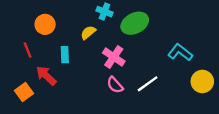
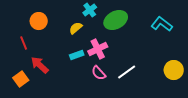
cyan cross: (104, 12) -> (90, 10), turned 32
cyan L-shape: (180, 52) -> (162, 24), moved
cyan rectangle: (65, 55) -> (77, 55), moved, turned 72
pink cross: (114, 57) -> (98, 49), turned 30

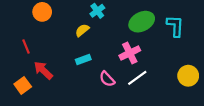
green ellipse: (116, 20) -> (142, 22), moved
orange circle: (39, 21) -> (42, 12), moved
cyan L-shape: (162, 24) -> (175, 26), turned 55
pink cross: (98, 49) -> (130, 53), moved

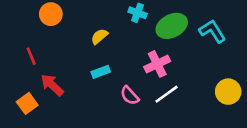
cyan cross: (97, 11) -> (138, 13), moved, turned -32
cyan L-shape: (175, 26) -> (212, 31), turned -35

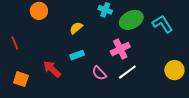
red line: (31, 56) -> (15, 43), moved
red arrow: (52, 85) -> (52, 69), moved
orange square: (27, 103) -> (21, 79), turned -35

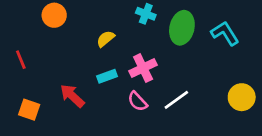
green ellipse: (131, 20) -> (182, 28), turned -50
pink cross: (120, 49) -> (143, 68), moved

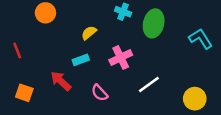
cyan L-shape: (225, 33) -> (201, 39), moved
cyan rectangle: (107, 76) -> (81, 60), moved
yellow circle: (242, 97) -> (195, 99), moved
pink semicircle: (137, 101) -> (100, 93), moved

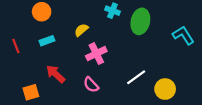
pink cross: (121, 58) -> (96, 54), moved
cyan rectangle: (81, 60) -> (47, 41), moved
orange square: (24, 93) -> (31, 92), moved, turned -35
yellow circle: (195, 99) -> (165, 89), moved

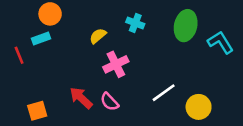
cyan cross: (112, 11) -> (135, 23), moved
green ellipse: (140, 21) -> (186, 26), moved
cyan rectangle: (47, 41) -> (41, 38), moved
red arrow: (56, 74) -> (81, 98), moved

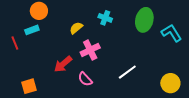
red arrow: (81, 98) -> (63, 64), moved, turned -84
yellow circle: (199, 107) -> (170, 83), moved

